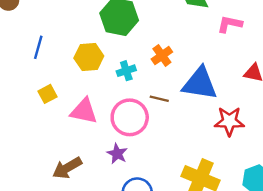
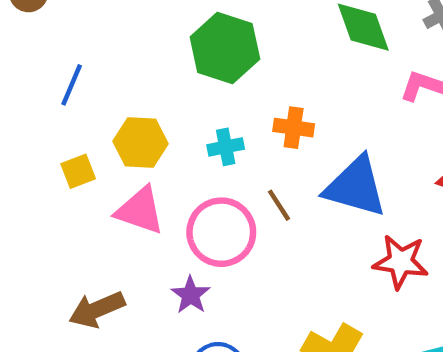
orange cross: (162, 56) -> (294, 128), turned 36
yellow hexagon: (89, 57) -> (140, 143), moved
brown line: (159, 99) -> (279, 205), turned 36

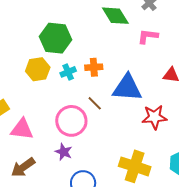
yellow hexagon: (140, 143) -> (38, 69), moved
cyan cross: (226, 147) -> (68, 72), moved
pink triangle: (140, 211) -> (22, 129), moved

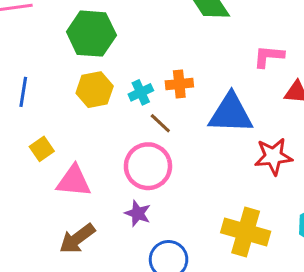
pink L-shape: (148, 36) -> (269, 56), moved
green hexagon: (55, 38) -> (91, 34), moved
brown line: (95, 103) -> (160, 123), moved

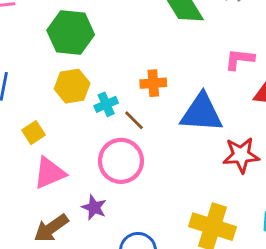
cyan cross: (141, 92) -> (106, 104), moved
yellow square: (42, 149) -> (33, 133), moved
pink triangle: (74, 181) -> (50, 173), turned -30
purple star: (138, 213) -> (94, 207), moved

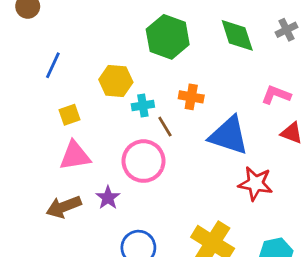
green hexagon: (71, 32) -> (168, 37), moved

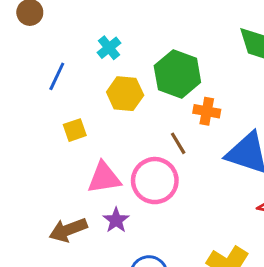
green hexagon: (168, 37) -> (177, 74), moved
cyan cross: (143, 105) -> (109, 48), moved, turned -30
pink triangle: (75, 156) -> (104, 178), moved

